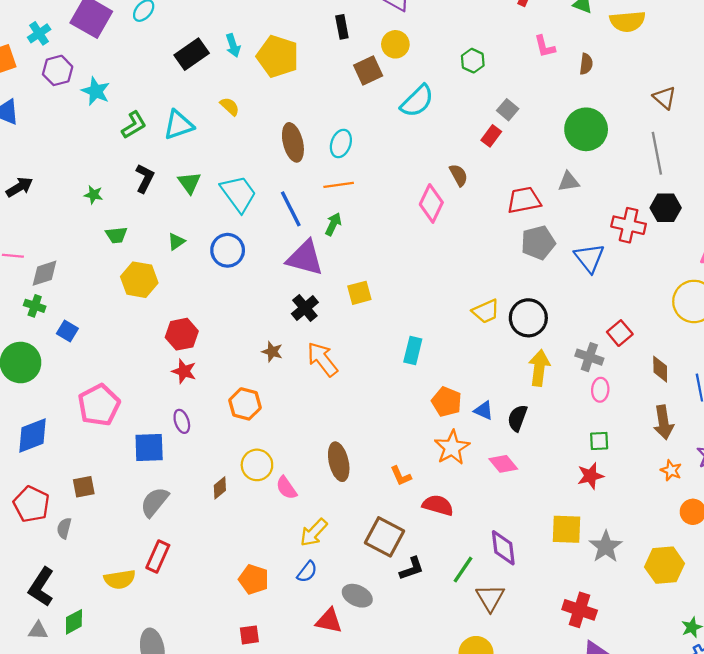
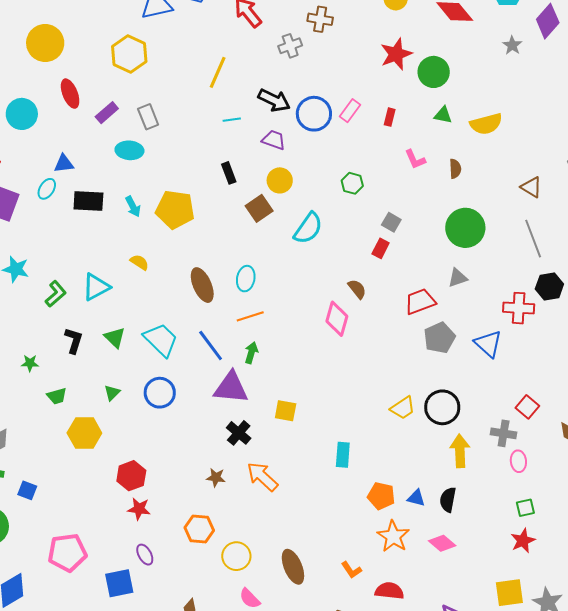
black rectangle: (192, 54) -> (88, 201), moved, turned 48
yellow square: (359, 293) -> (286, 411), turned 35
pink pentagon: (99, 405) -> (67, 553), turned 30
yellow circle: (257, 465) -> (236, 556), moved

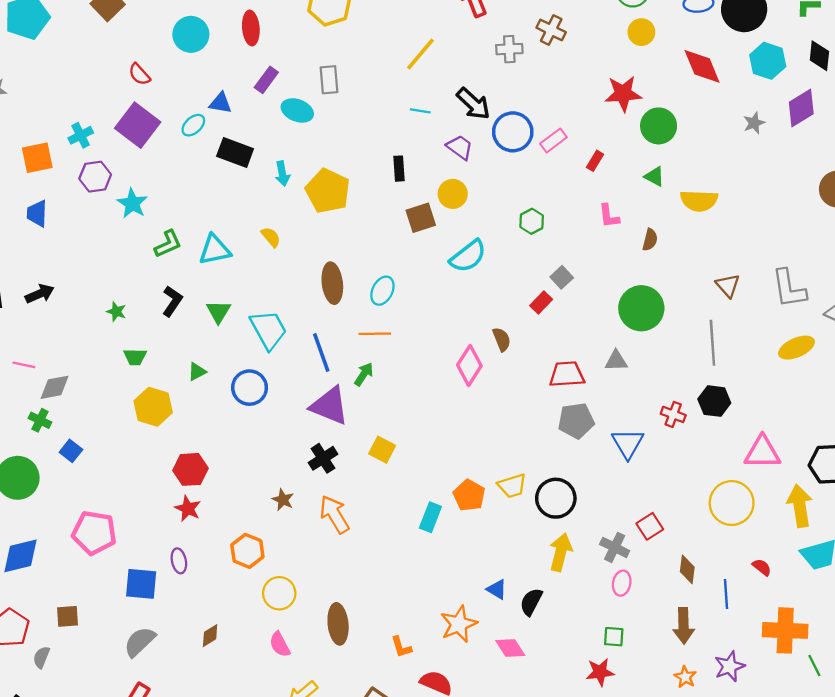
purple rectangle: (107, 113) -> (266, 80), moved, turned -30
red cross: (519, 308) -> (673, 414), size x0.7
orange pentagon: (381, 496) -> (469, 495), moved

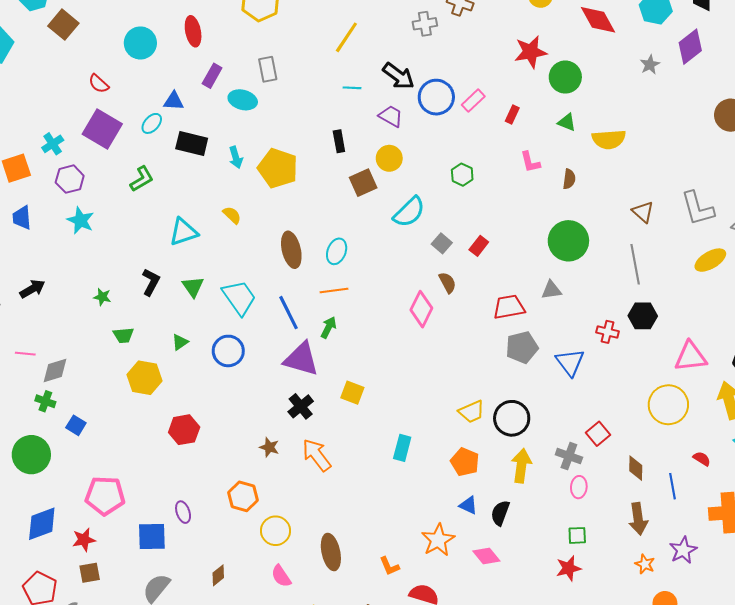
cyan star: (132, 203) -> (81, 220), moved
green L-shape: (168, 244) -> (142, 179), moved
gray square: (562, 277) -> (442, 243), moved
orange pentagon: (469, 495) -> (465, 462), moved
red star: (188, 509) -> (84, 540), moved, turned -30

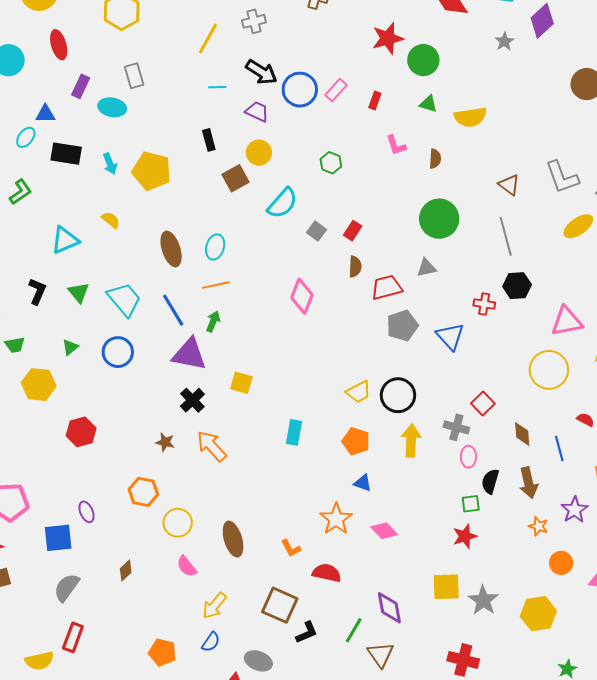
gray cross: (425, 24) -> (254, 21), moved
brown semicircle: (447, 283) -> (355, 267), moved, turned 35
black semicircle: (500, 513) -> (490, 481), moved

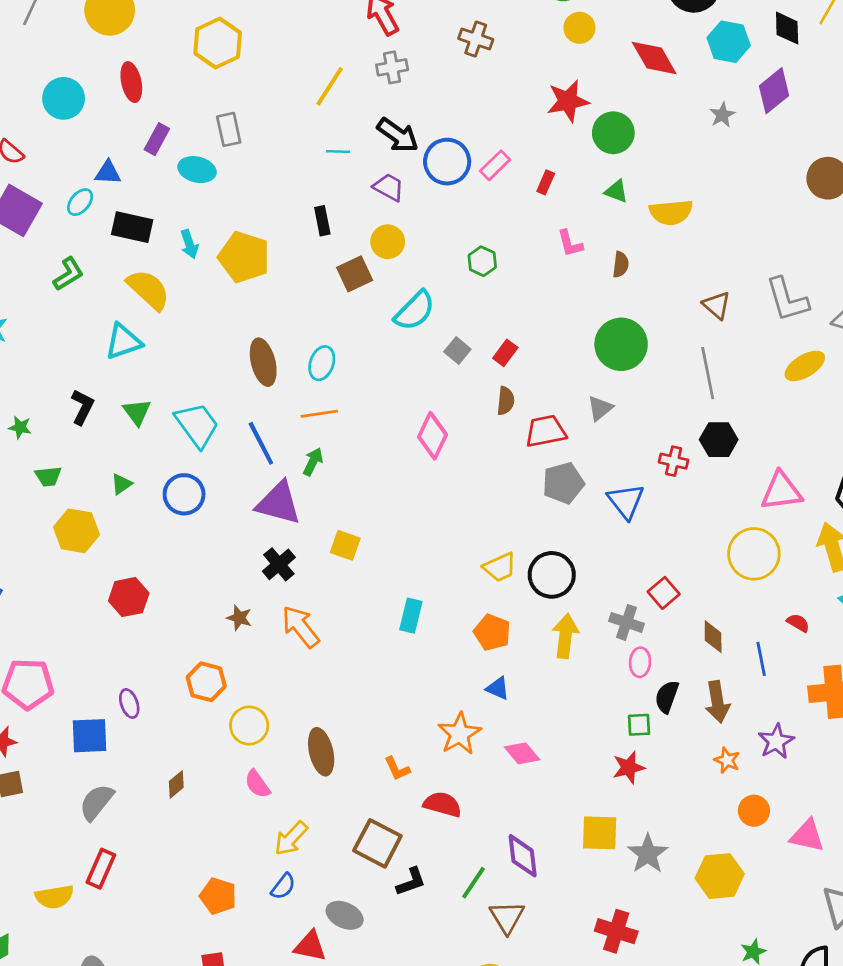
yellow semicircle: (111, 220) -> (148, 290), moved, size x1.8
gray triangle: (426, 268) -> (600, 408), turned -30

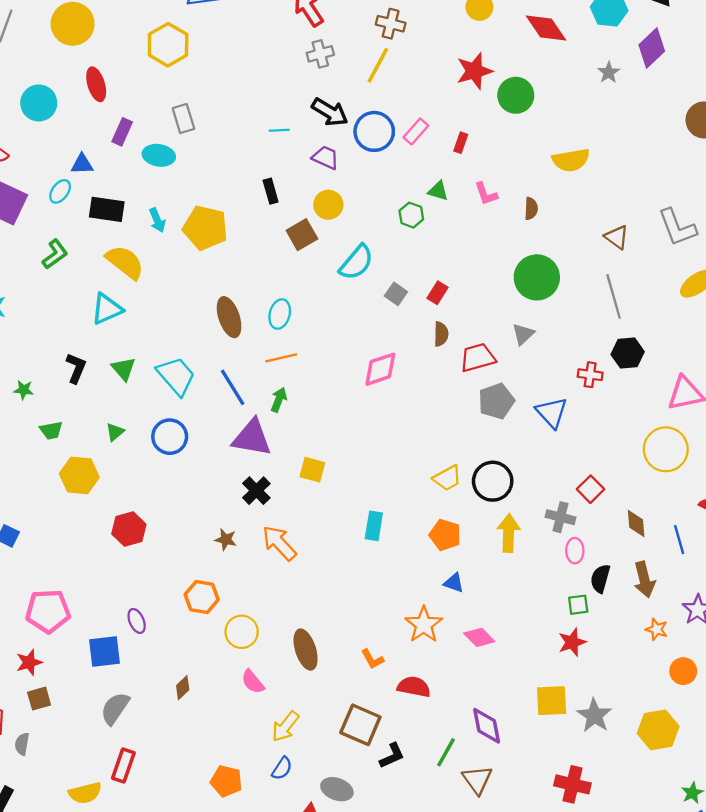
yellow line: (330, 86) -> (378, 65), moved
green triangle: (616, 191) -> (438, 191), moved
pink diamond: (433, 436) -> (380, 369), turned 51

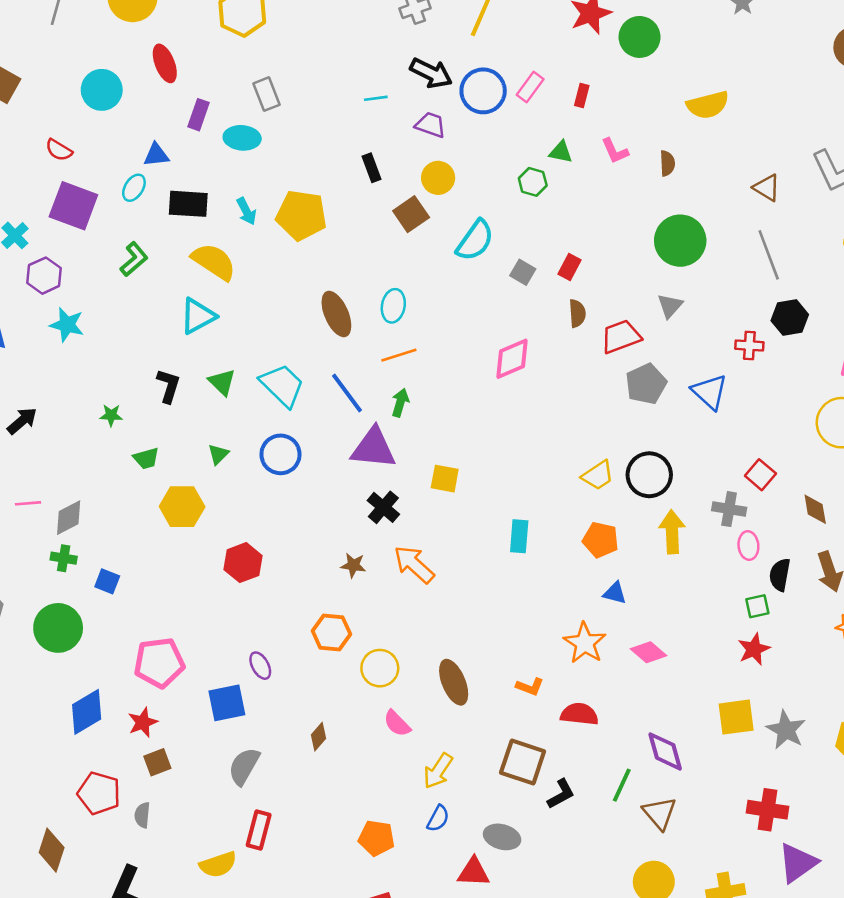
orange L-shape: (372, 659) -> (530, 687), turned -35

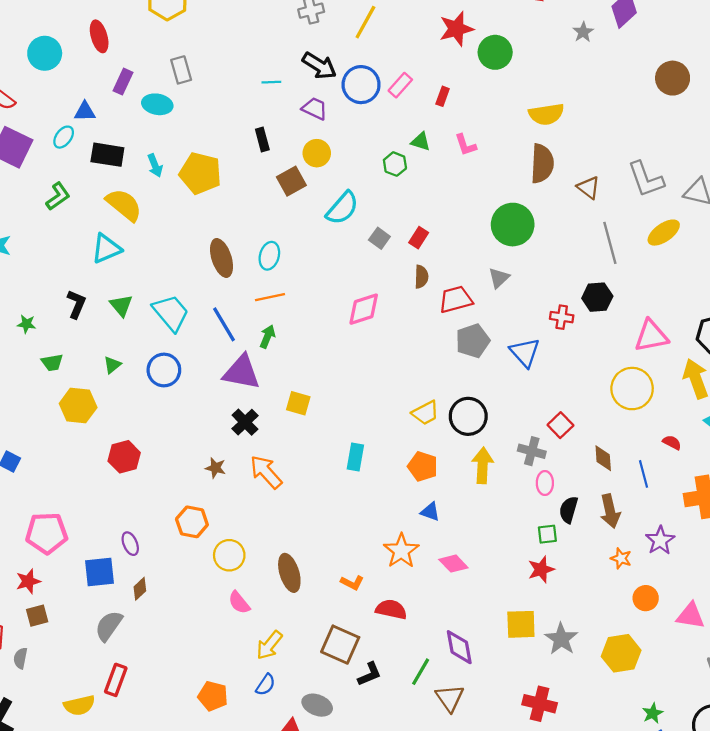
brown semicircle: (667, 163) -> (542, 164), moved, size x1.8
gray line: (769, 255) -> (610, 243), moved
brown diamond: (318, 737) -> (140, 589), moved

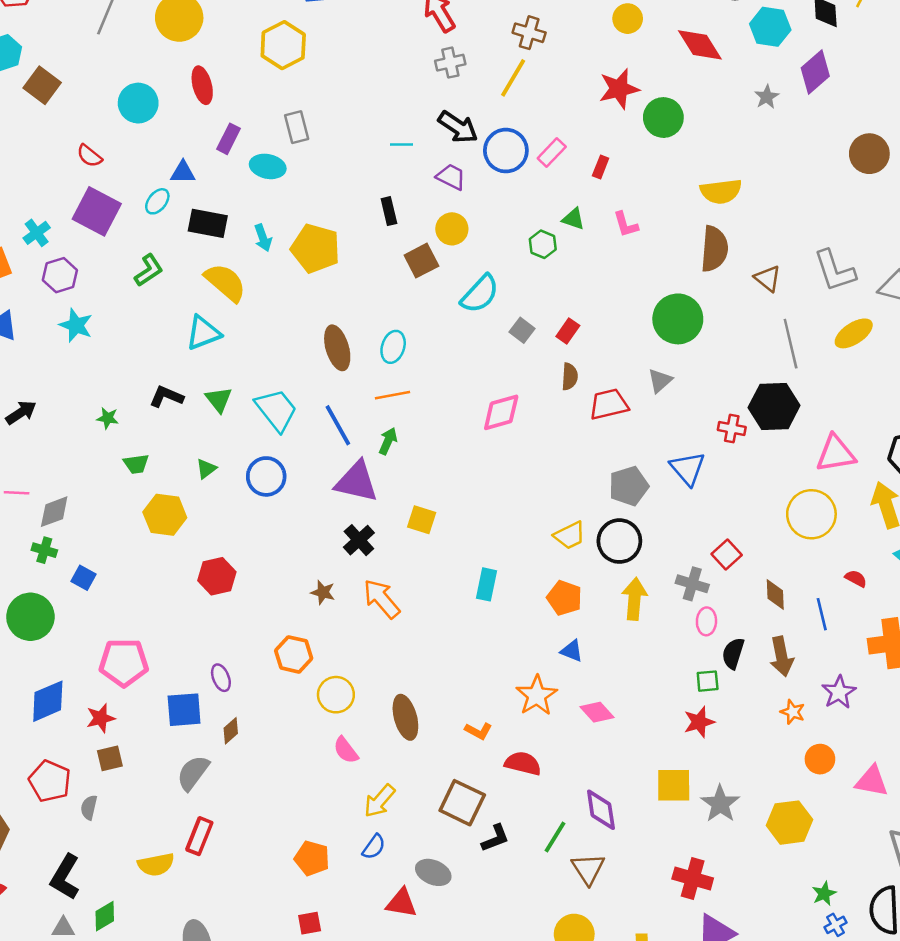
black hexagon: (597, 297) -> (774, 407), size x1.4
black L-shape: (76, 304) -> (166, 397), turned -92
gray pentagon: (473, 341) -> (629, 486), moved

